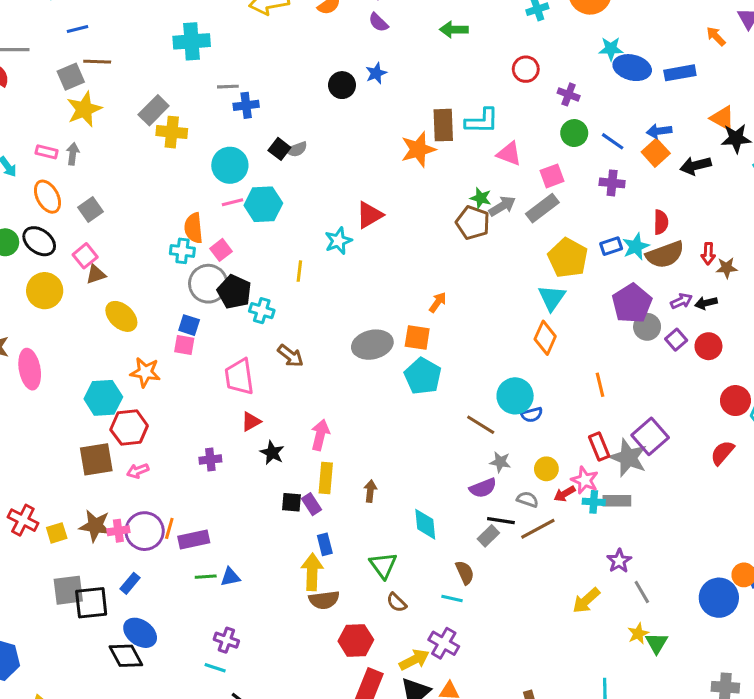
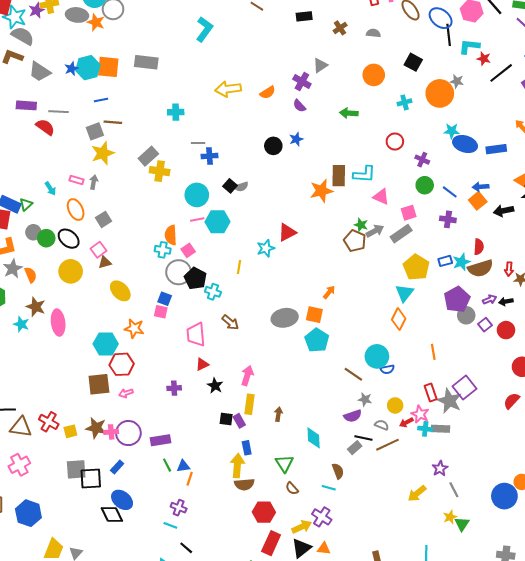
cyan cross: (192, 41) -> (176, 112), size x0.7
orange line: (169, 528) -> (190, 479), moved
green line: (206, 577) -> (167, 465), turned 64

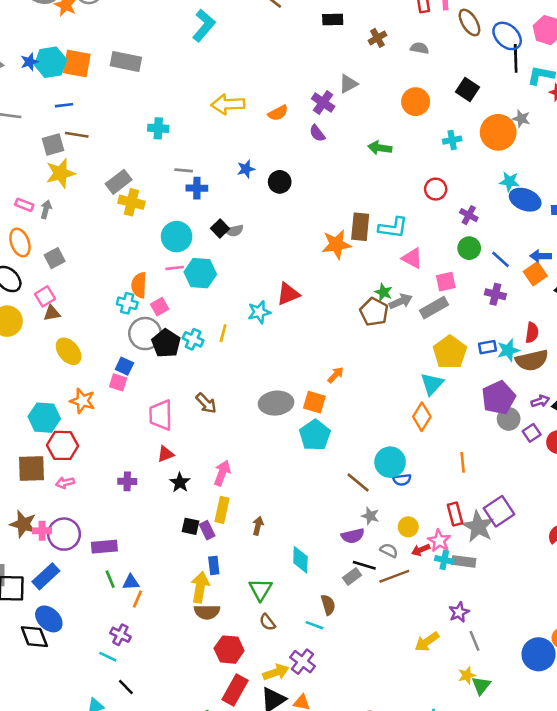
blue star: (296, 139) -> (246, 169), moved
cyan cross: (213, 292) -> (193, 339), moved
blue rectangle: (117, 467) -> (46, 576), size x1.5

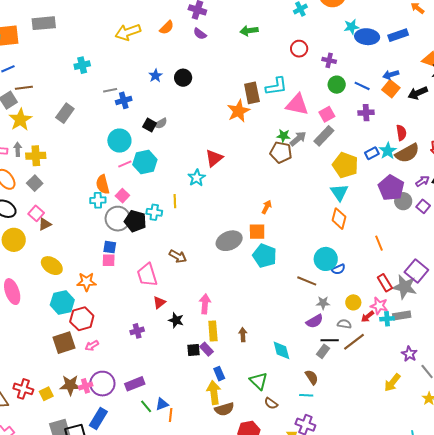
yellow cross: (131, 202) -> (36, 156), moved
pink triangle: (412, 258) -> (297, 104), size x1.4
yellow ellipse: (69, 351) -> (52, 266), moved

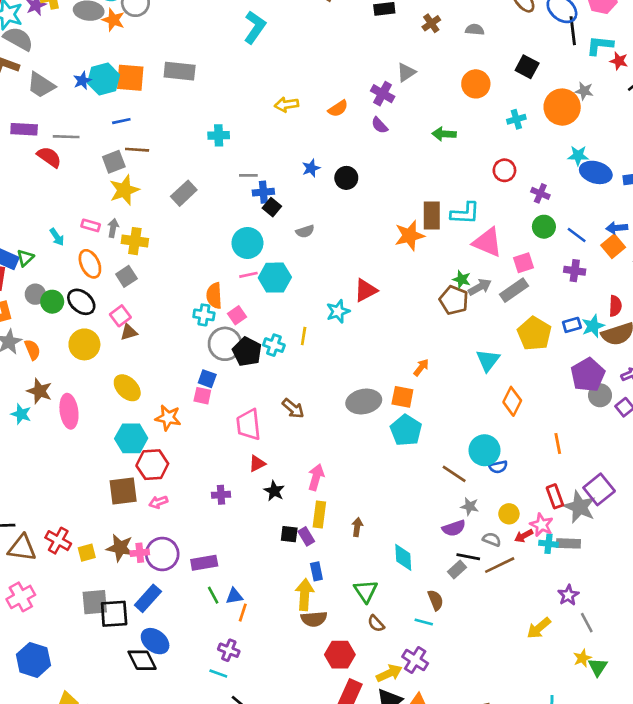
yellow arrow: (128, 32) -> (287, 105), size x0.7
black square: (150, 125) -> (272, 207), moved
cyan triangle: (339, 192) -> (488, 360), moved

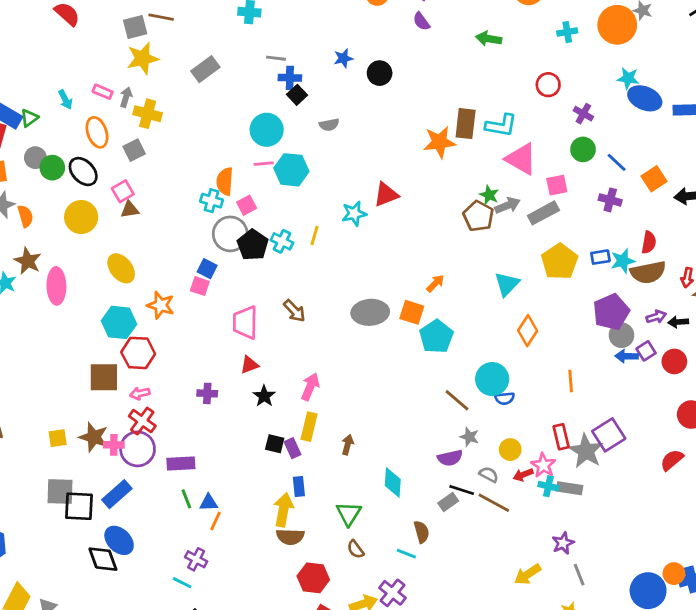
blue arrow: (617, 228) -> (627, 356), moved
cyan pentagon: (406, 430) -> (436, 337), moved
red cross: (58, 541) -> (142, 421), moved
brown line: (500, 565) -> (494, 503), turned 48

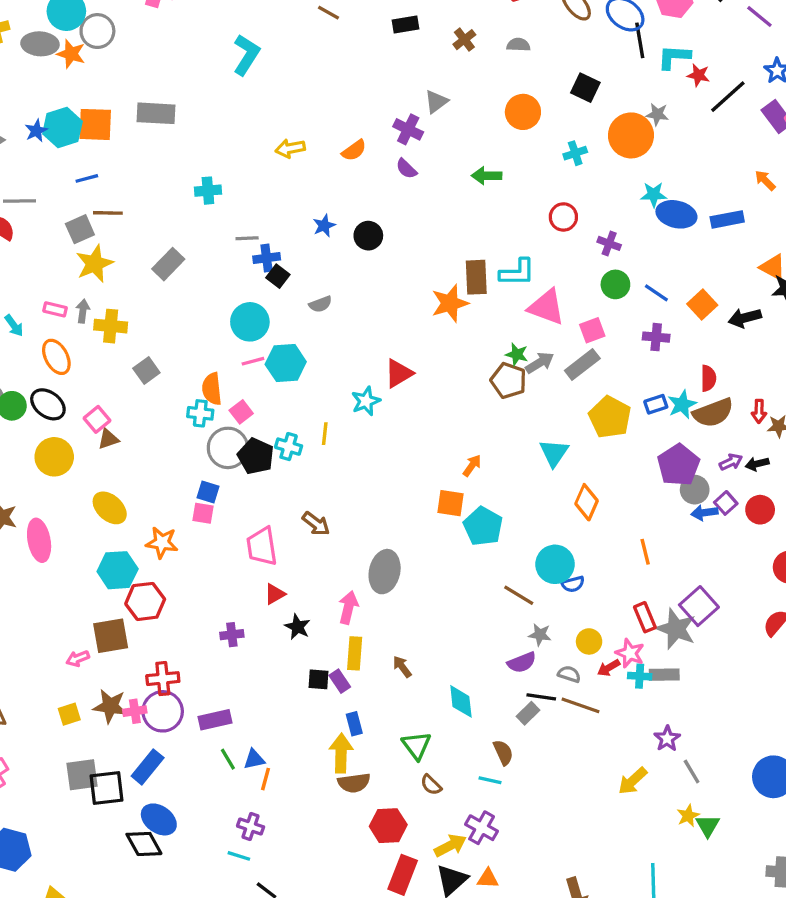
gray square: (134, 150) -> (146, 370), moved
gray ellipse: (370, 312) -> (385, 572), moved, turned -64
pink arrow: (140, 393) -> (78, 658), moved
red cross: (142, 421) -> (163, 679), turned -32
brown arrow: (348, 445) -> (402, 667), turned -42

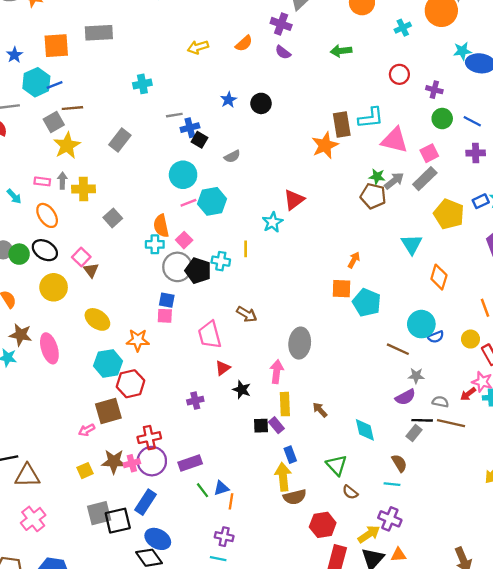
cyan hexagon: (62, 128) -> (36, 82), moved
brown triangle: (108, 439) -> (91, 270), turned -42
yellow circle: (589, 641) -> (471, 339), moved

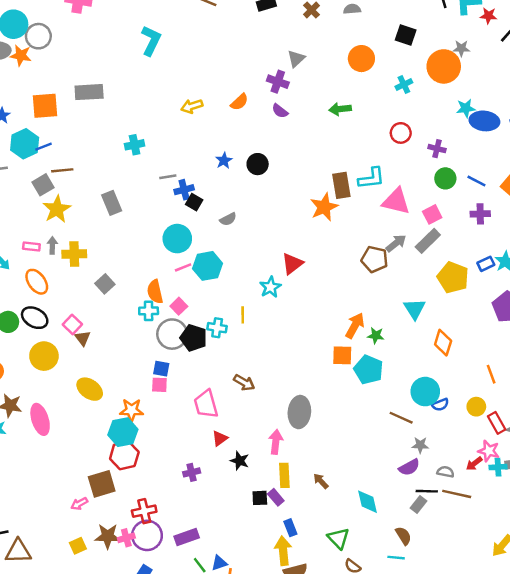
gray rectangle: (120, 140) -> (112, 203), turned -60
green star: (377, 177) -> (376, 336), moved
orange arrow: (354, 260) -> (355, 326), size x1.5
cyan hexagon: (108, 364) -> (123, 432), moved

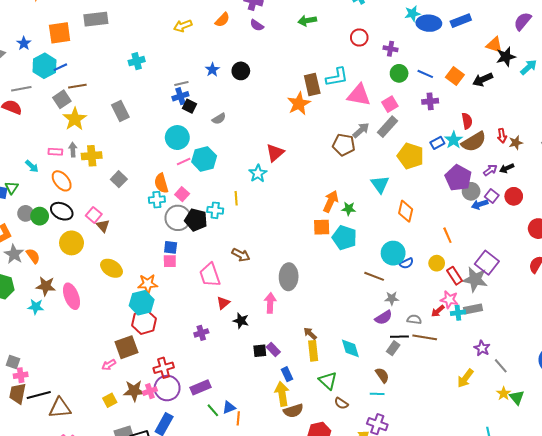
gray line: (168, 177) -> (181, 84), moved
yellow rectangle: (284, 475) -> (313, 351), moved

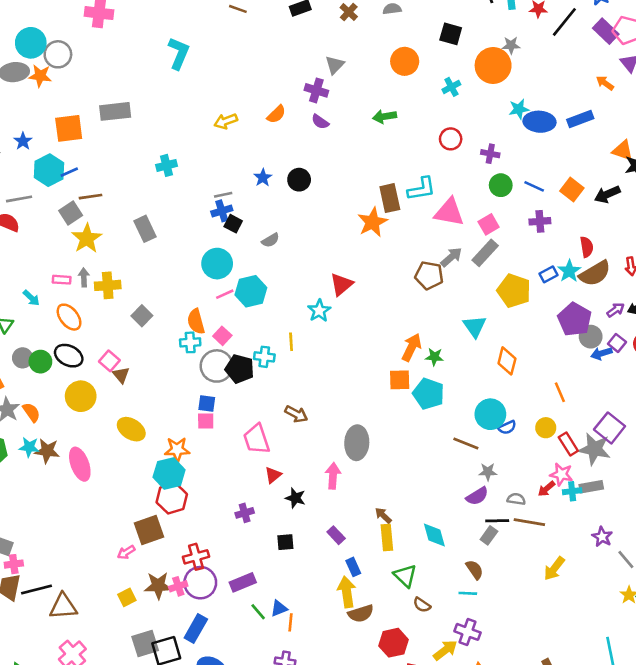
cyan star: (36, 307) -> (29, 447), moved
black square: (260, 351) -> (285, 542), moved
yellow arrow: (465, 378) -> (554, 569), moved

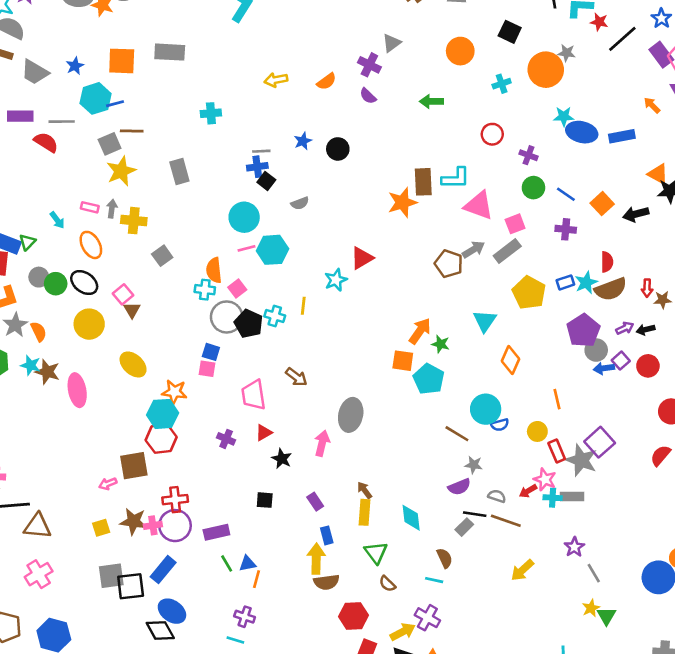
purple cross: (245, 513) -> (226, 439), moved, turned 30

